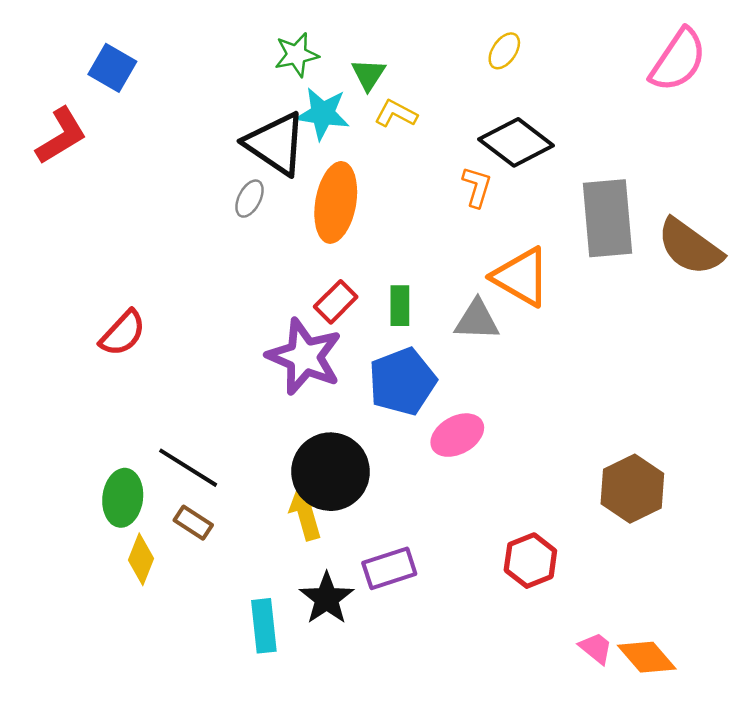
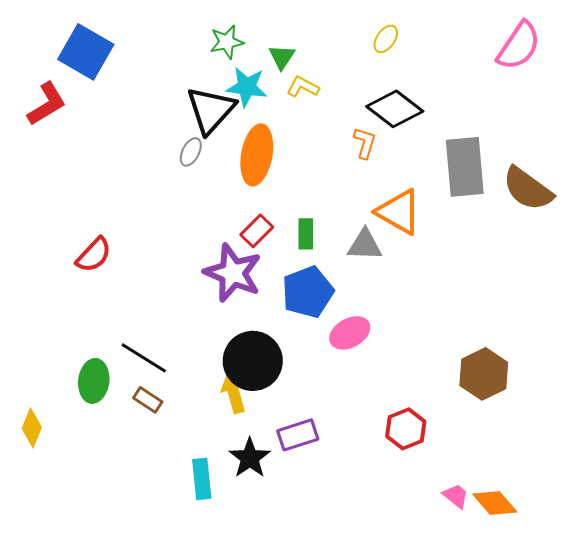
blue square: (112, 68) -> (86, 52), size x1.5
black triangle: (276, 144) -> (211, 110), turned 38
yellow diamond: (141, 559) -> (32, 428), moved

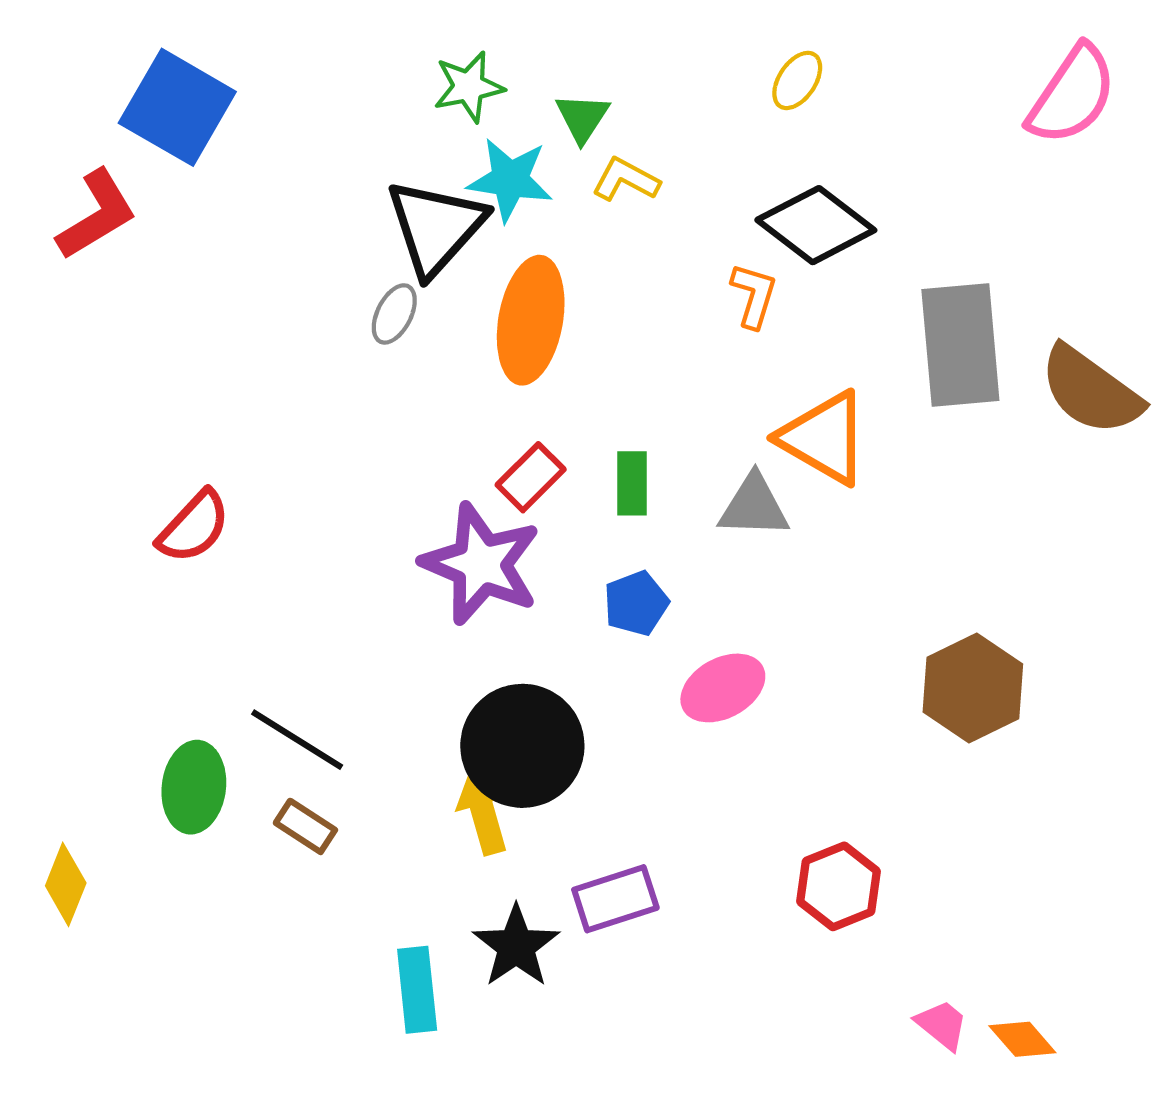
blue pentagon: (308, 292) -> (636, 603), size x0.6
brown hexagon: (484, 374) -> (973, 688), moved
orange diamond: (495, 503) -> (1022, 1039), size x0.7

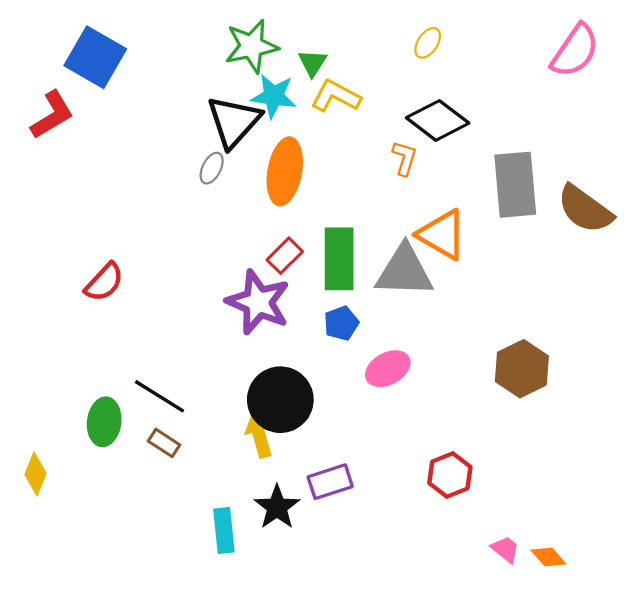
green star: (469, 87) -> (252, 46), size x1.4
yellow L-shape: (626, 180) -> (336, 96), size x1.4
green rectangle: (632, 483) -> (339, 259), size x1.8
gray triangle: (754, 506) -> (404, 271), size x1.5

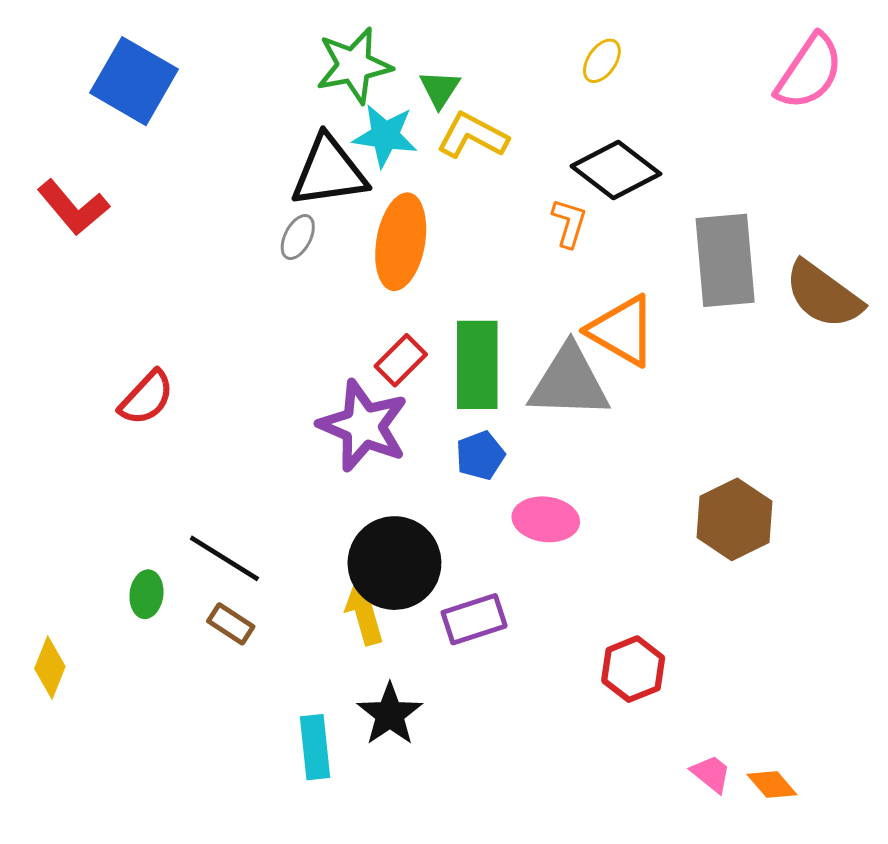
red L-shape: (52, 115) -> (73, 207), moved, turned 81
black triangle: (234, 122) -> (329, 172), turned 40
pink ellipse: (388, 369) -> (546, 519), turned 36
green ellipse: (104, 422) -> (146, 594), size x0.7
purple rectangle: (330, 482) -> (474, 619), moved

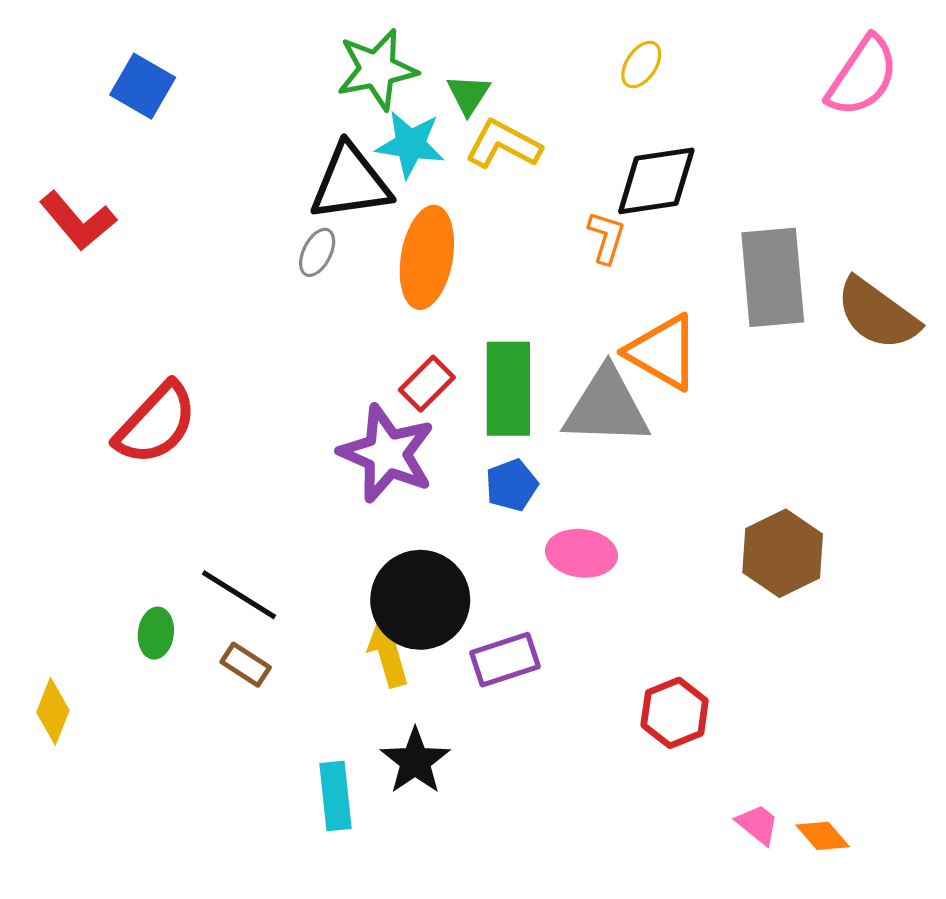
blue square: (134, 81) -> (143, 86), size x0.7
black diamond: (616, 170) -> (656, 181), turned -46
red semicircle: (146, 398) -> (156, 424), size x1.4

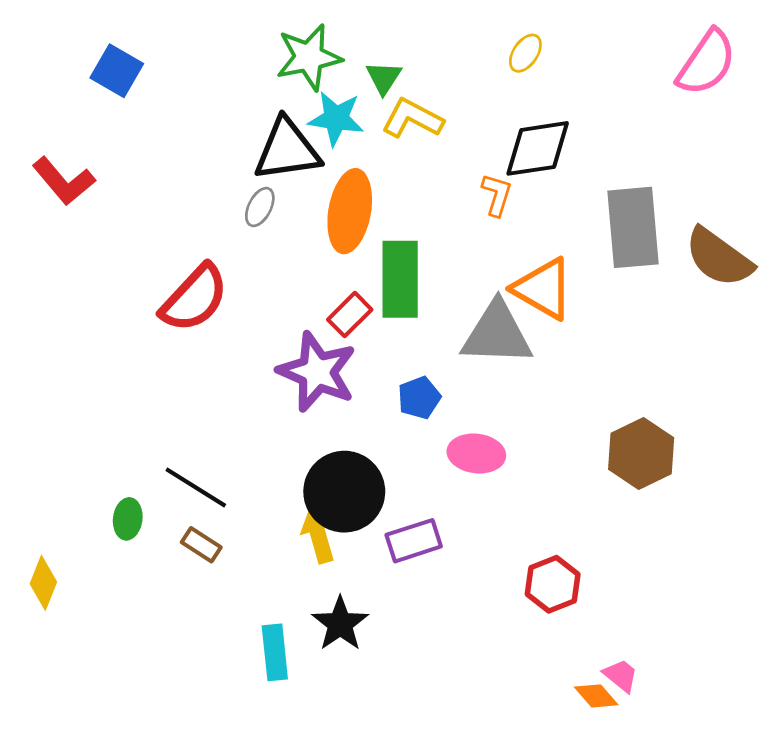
green rectangle: (508, 389) -> (400, 279), moved
red semicircle: (156, 424) -> (194, 298), moved
orange diamond: (823, 836) -> (596, 696), moved

